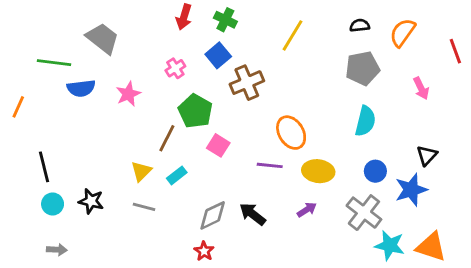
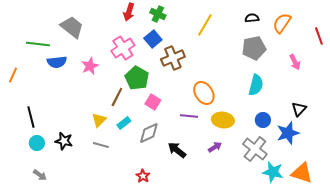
pink cross: (175, 68) -> (123, 48), size x1.6
gray diamond: (213, 215) -> (149, 133), moved
gray arrow: (57, 250) -> (40, 175), turned 32

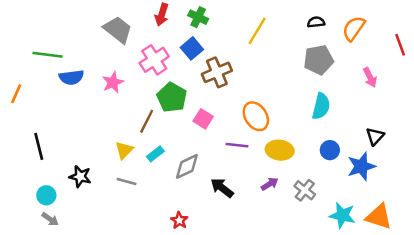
gray trapezoid: (72, 27) -> (118, 30), moved
pink square: (153, 102) -> (203, 119), moved
cyan circle: (37, 143) -> (46, 195), moved
gray cross: (255, 149) -> (305, 190), moved, size x0.7

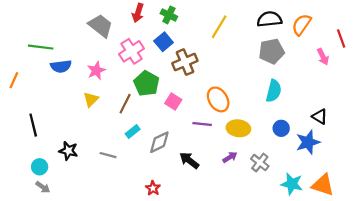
black semicircle: (316, 22) -> (269, 19), size x1.6
pink arrow: (370, 77) -> (323, 57), moved
black triangle: (375, 136) -> (320, 117), turned -42
yellow triangle: (124, 150) -> (91, 99), moved

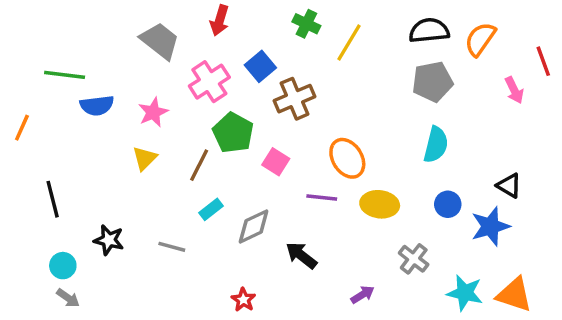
green cross: (169, 15) -> (306, 24), moved
purple arrow: (230, 157) -> (363, 295), moved

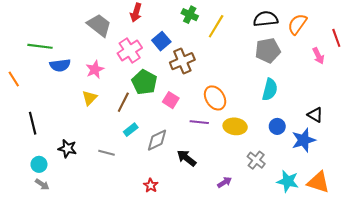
orange line: (22, 128) -> (14, 79), turned -56

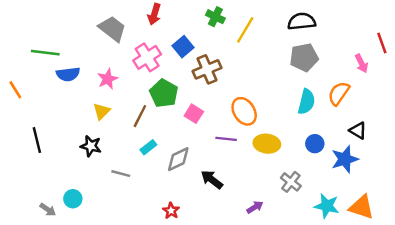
orange semicircle: (297, 24) -> (339, 93), moved
black star: (67, 149) -> (91, 146), moved
cyan circle: (39, 164) -> (73, 199), moved

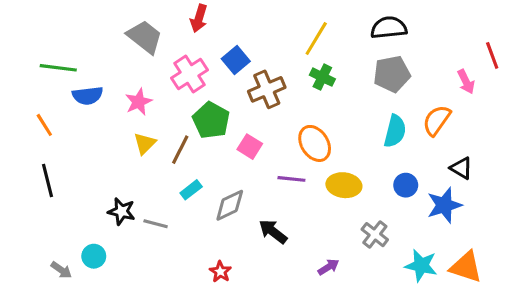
green cross: (215, 17) -> (322, 77), moved
orange line: (15, 90) -> (44, 125), moved
yellow triangle: (102, 111) -> (145, 143), moved
black star: (91, 146) -> (122, 211), moved

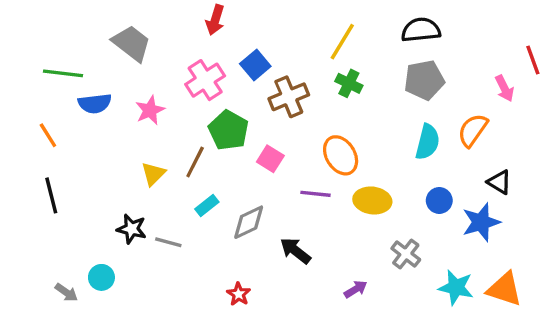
gray trapezoid: (145, 37) -> (132, 43), moved
yellow triangle: (145, 143) -> (153, 174), moved

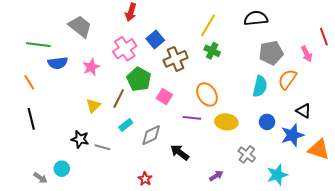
gray pentagon: (424, 80) -> (271, 53), moved
cyan star: (456, 287) -> (277, 175), turned -30
orange triangle: (504, 289) -> (319, 149), moved

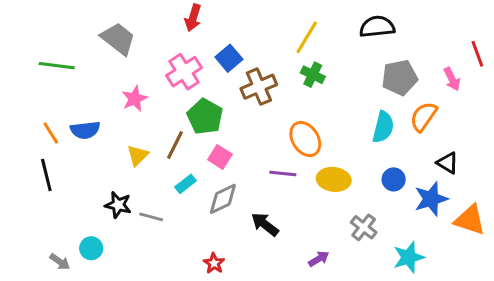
blue semicircle: (58, 63) -> (85, 130), moved
orange line: (29, 82) -> (51, 133), moved
pink square: (164, 97) -> (220, 157), moved

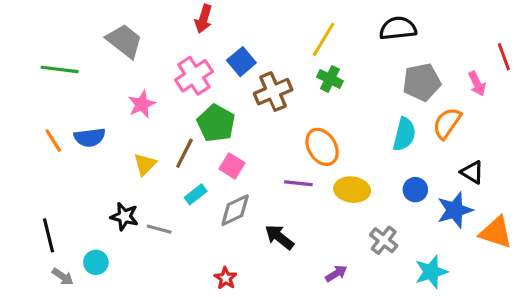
black line: (46, 175) -> (48, 235), moved

